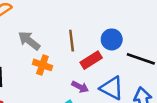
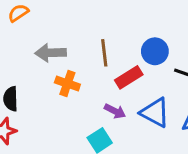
gray arrow: (29, 41) -> (51, 53), turned -40

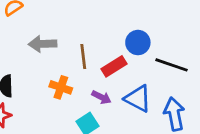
brown line: (104, 53) -> (83, 57), moved
orange cross: (67, 83) -> (61, 87), moved

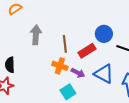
gray arrow: (43, 44) -> (36, 35), turned 96
orange cross: (61, 87) -> (60, 66), moved

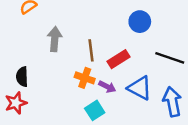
blue circle: (104, 34) -> (140, 22), moved

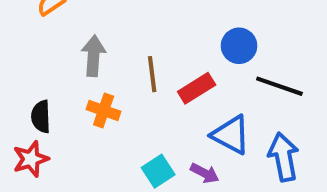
blue circle: (140, 22) -> (239, 46), moved
orange cross: (85, 78) -> (104, 110), moved
purple arrow: (107, 87) -> (205, 173), moved

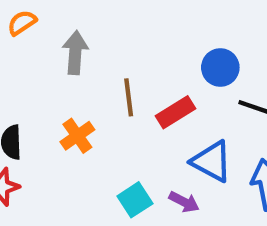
gray arrow: (93, 56) -> (75, 53), moved
orange cross: (104, 110) -> (77, 136), turned 36

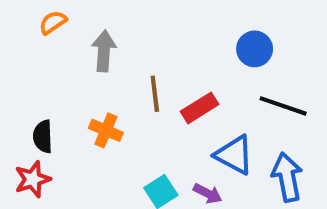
blue circle: (220, 67) -> (255, 49), moved
orange cross: (77, 136) -> (106, 130), turned -32

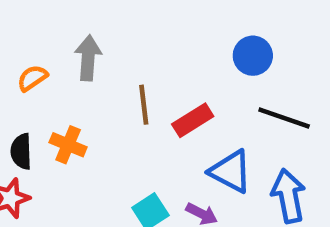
orange semicircle: (53, 22) -> (32, 78), moved
orange cross: (106, 130) -> (68, 145), moved

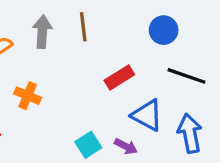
brown line: (144, 105) -> (83, 27), moved

